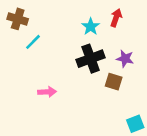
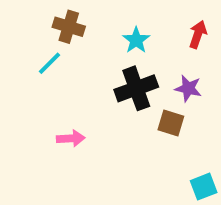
red arrow: (116, 18) -> (198, 34), moved
brown cross: (18, 19) -> (69, 27), moved

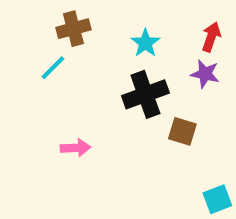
brown cross: (69, 27) -> (73, 29), turned -32
purple star: (188, 88) -> (205, 74), moved

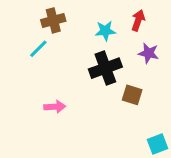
red arrow: (211, 37) -> (138, 20), moved
cyan star: (145, 43) -> (105, 31), turned 30

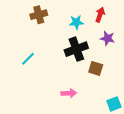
cyan line: (38, 49) -> (28, 59), moved
pink arrow: (55, 107) -> (69, 93), moved

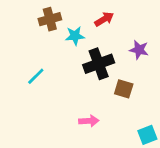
red arrow: (100, 15) -> (104, 19), moved, turned 40
cyan star: (76, 22) -> (75, 36), moved

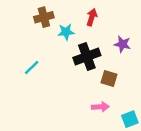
red arrow: (104, 19) -> (92, 17), turned -42
pink arrow: (89, 121) -> (100, 107), moved

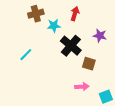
black cross: (87, 56) -> (71, 46), turned -30

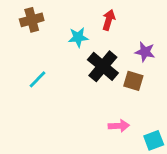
brown cross: (36, 14) -> (32, 20), moved
brown square: (89, 64) -> (133, 81), moved

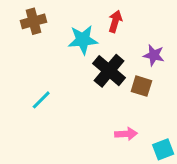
cyan star: (78, 37) -> (83, 40), size x1.4
cyan line: (38, 79) -> (41, 100), moved

